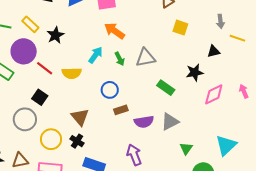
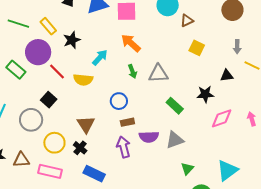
cyan arrow: (96, 55) -> (100, 58), moved
purple arrow: (134, 155) -> (123, 147), moved

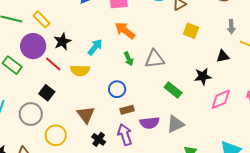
black star: (72, 40) -> (62, 41), moved
black cross: (80, 148) -> (99, 139), moved

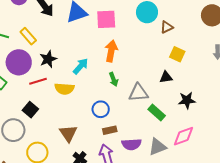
orange arrow: (125, 31) -> (111, 51), turned 60
black triangle: (223, 56) -> (166, 77), moved
gray triangle: (155, 59) -> (138, 93), moved
red line: (53, 64) -> (38, 81), turned -60
pink diamond: (221, 99) -> (183, 136), moved

